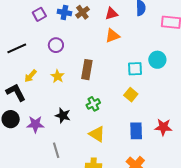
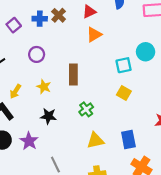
black star: (63, 116) -> (48, 116), moved
purple star: (35, 124) -> (29, 141), turned -30
blue rectangle: (136, 131) -> (128, 140), moved
yellow triangle: (97, 134) -> (95, 140), turned -36

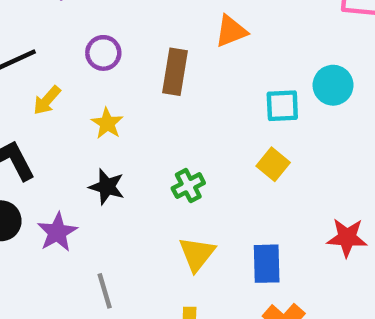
brown rectangle: (73, 75) -> (175, 72), moved
yellow arrow: (15, 91) -> (47, 100), moved
yellow triangle: (95, 140) -> (197, 254), turned -48

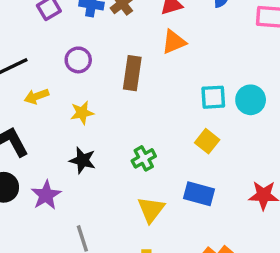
cyan circle: (333, 85) -> (251, 100), moved
yellow arrow: (47, 100) -> (37, 96), turned 30
yellow star: (107, 123) -> (82, 113), turned 30
blue rectangle: (267, 264) -> (199, 194), moved, turned -72

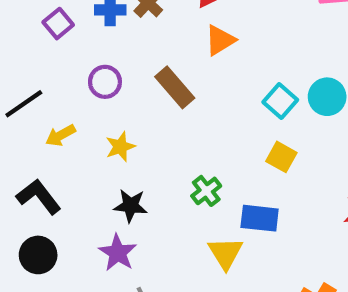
brown rectangle: (132, 73) -> (175, 87), turned -40
cyan square: (213, 97) -> (280, 101), turned -36
blue rectangle: (199, 194) -> (260, 218), moved
purple star: (46, 195) -> (118, 253), moved

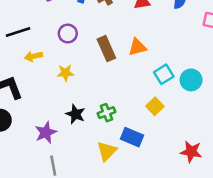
orange triangle: (220, 40) -> (137, 47), moved
black star: (131, 206) -> (75, 114), moved

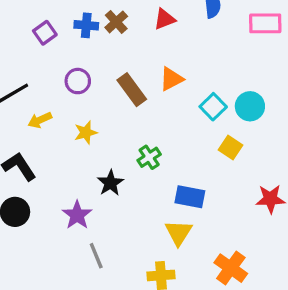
yellow square: (155, 106) -> (231, 148), moved
green cross: (106, 113) -> (149, 157), moved
black star: (75, 114) -> (110, 183), turned 30
yellow triangle: (107, 151) -> (179, 233), moved

